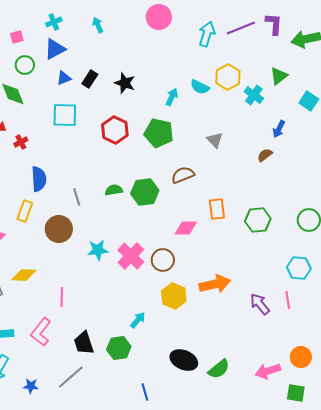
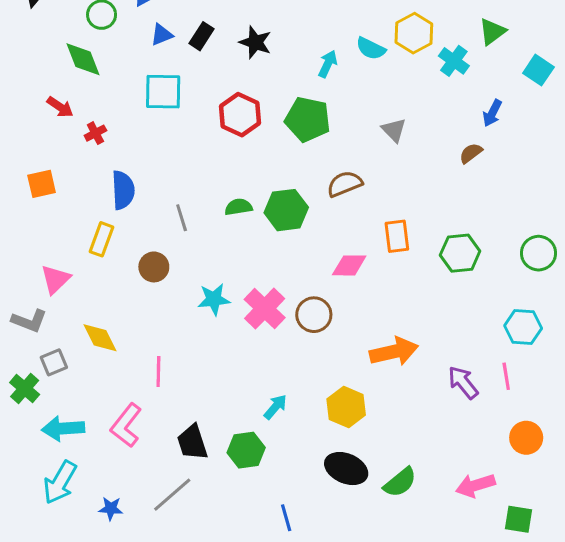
brown circle: (59, 229) -> (154, 267), size x0.7
yellow diamond: (24, 275) -> (100, 338), turned 60
yellow hexagon: (174, 296) -> (346, 407), moved
orange circle: (301, 357) -> (526, 438), moved

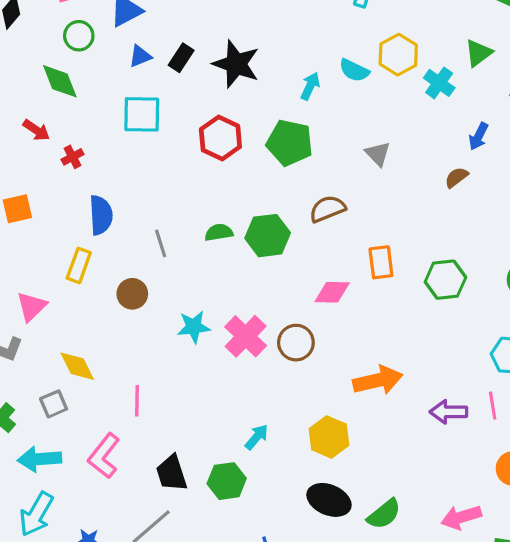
black star: (255, 42) -> (236, 64), size x1.4
gray square: (54, 362) -> (54, 404), moved
purple arrow: (463, 382) -> (449, 412), turned -51

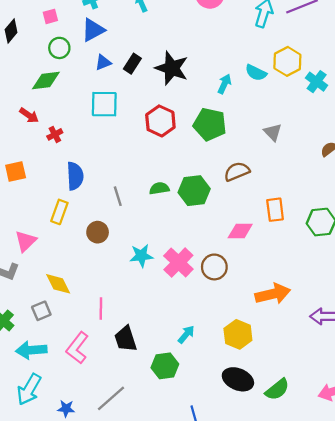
green diamond: (60, 81) -> (46, 81), turned -76
black trapezoid: (172, 473) -> (126, 339), moved

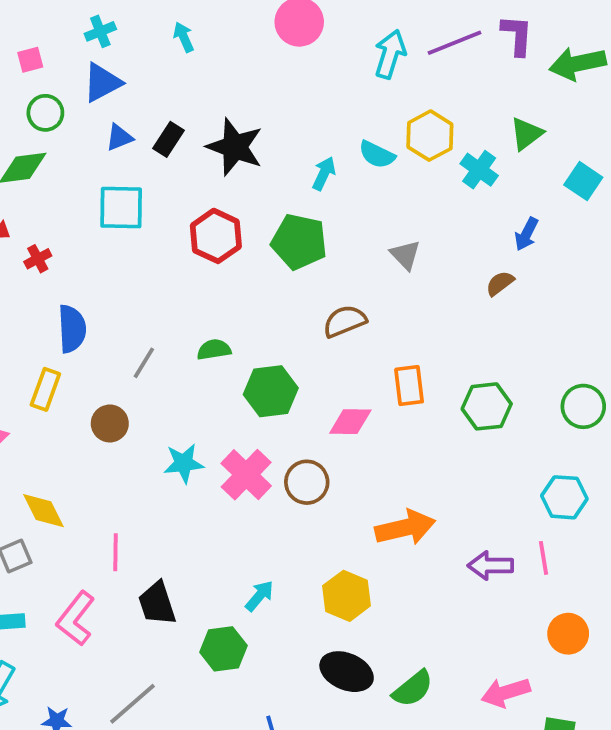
green hexagon: (194, 191) -> (271, 391), moved
gray line: (118, 196) -> (144, 363), turned 48

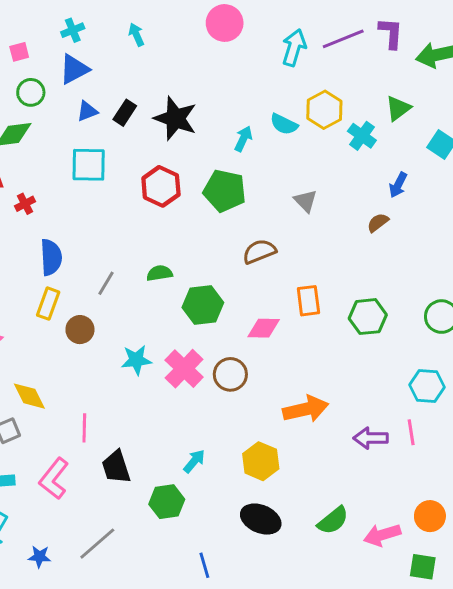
yellow rectangle: (45, 389) -> (48, 304), moved
orange circle: (568, 634) -> (430, 516), moved
green semicircle: (413, 689) -> (333, 520), moved

